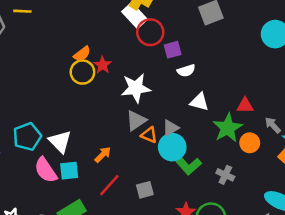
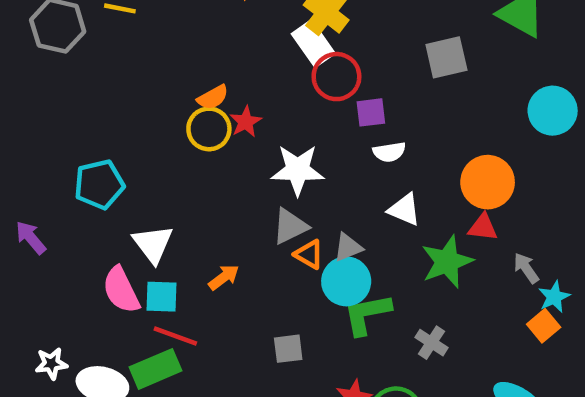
cyan pentagon: (27, 137) -> (99, 184), moved
orange circle: (250, 143) -> (488, 182), moved, size x1.5
green L-shape: (187, 164) -> (367, 314), turned 112
red line: (109, 185) -> (175, 336), moved, turned 60

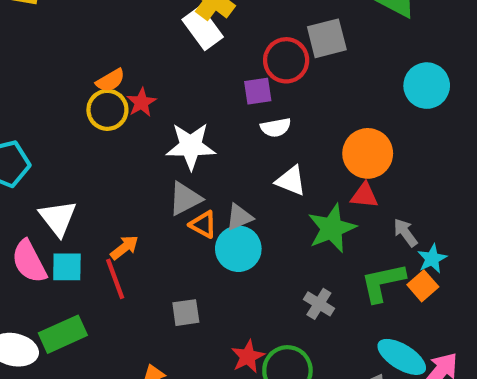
red circle: (336, 77) -> (286, 60), moved
green L-shape: (367, 314) -> (383, 283), moved
red line: (175, 336) -> (115, 279), moved, turned 51

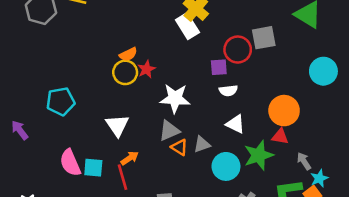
white triangle: (58, 218) -> (117, 125), moved
cyan circle: (238, 249) -> (226, 166), moved

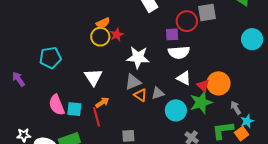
white semicircle: (228, 91) -> (179, 52), size x1.5
orange circle: (284, 111) -> (218, 83), moved
red triangle: (280, 136) -> (203, 86), moved, turned 32

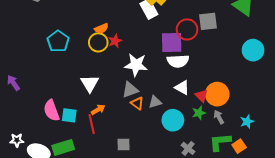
purple square: (172, 34) -> (172, 43), size x1.6
cyan pentagon: (50, 58) -> (58, 41), moved, turned -30
green star: (201, 102) -> (199, 113), size x0.6
gray arrow: (236, 108) -> (219, 117), moved
cyan star: (247, 121) -> (247, 121), moved

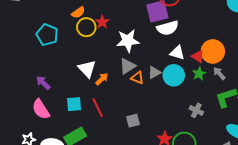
orange semicircle: (101, 28) -> (78, 12), moved
purple arrow: (13, 83) -> (43, 83), moved
pink semicircle: (51, 110) -> (41, 109), moved
orange arrow: (98, 110) -> (102, 79), moved
cyan circle: (173, 120) -> (174, 75), moved

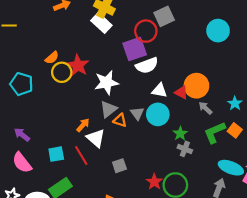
red star: (102, 22) -> (78, 65), size x1.5
white triangle: (87, 69) -> (96, 138), moved
gray triangle: (154, 73) -> (137, 113), turned -32
green star: (199, 74) -> (180, 134), moved

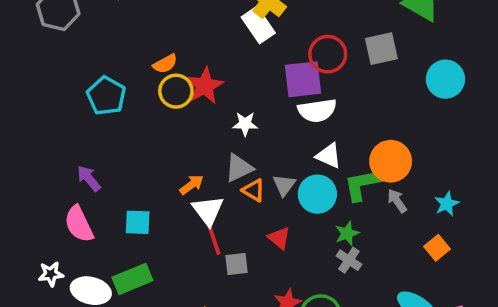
gray square: (164, 16) -> (381, 49), moved
white star: (106, 83) -> (245, 124), size x0.6
red triangle: (181, 92) -> (279, 238), moved
green L-shape: (215, 132) -> (362, 184), moved
red line: (81, 156) -> (213, 238), moved

